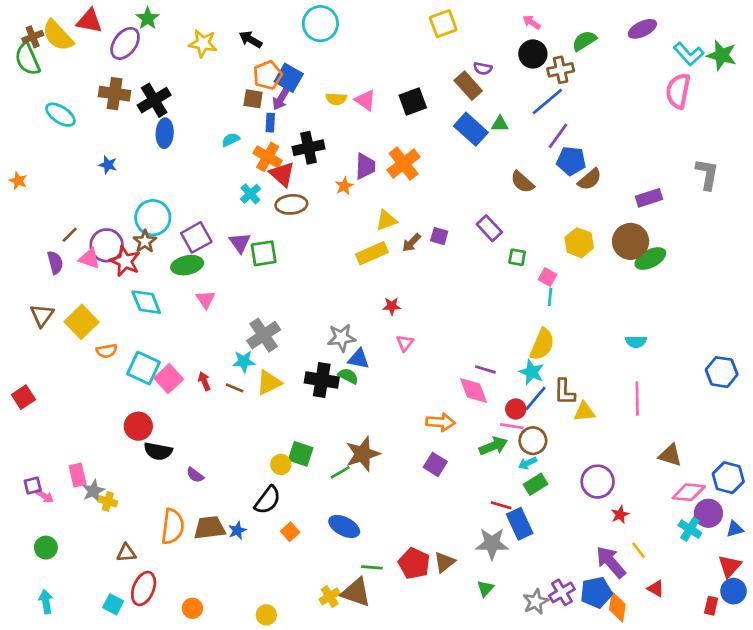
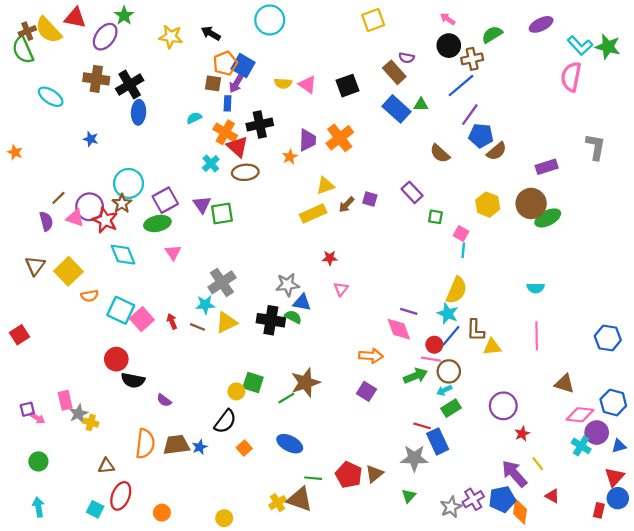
blue hexagon: (722, 372) -> (608, 338), moved

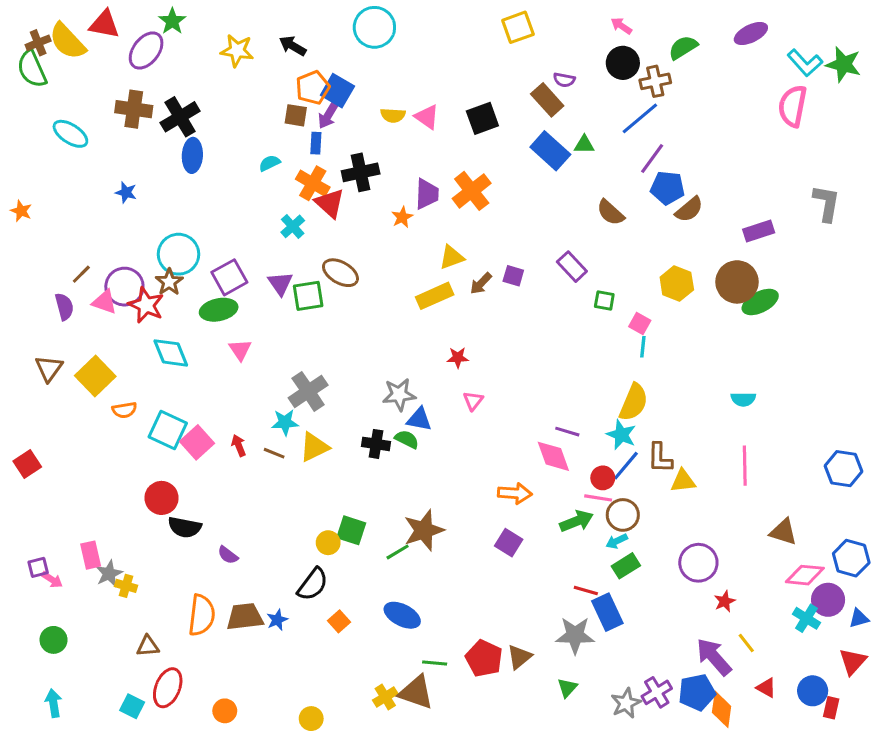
brown ellipse: (245, 172) -> (340, 273), moved, turned 35
black cross: (271, 320) -> (376, 444), size x0.7
blue circle: (618, 498) -> (813, 691), moved

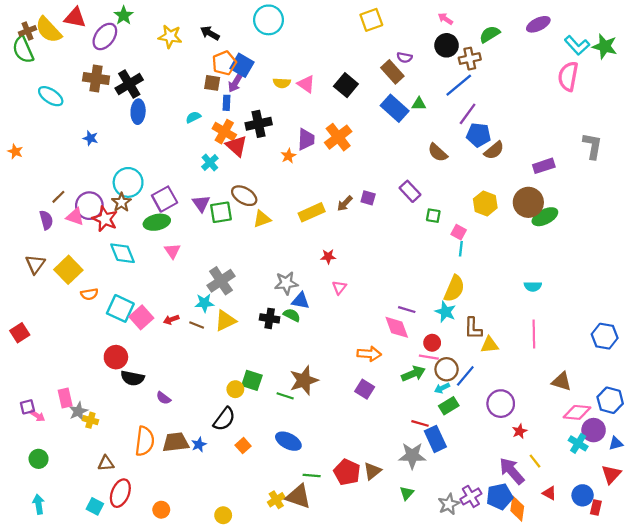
black square: (482, 118) -> (346, 85), turned -30
yellow triangle: (452, 257) -> (262, 219), moved
red arrow: (239, 445) -> (171, 320), turned -88
blue line: (626, 466) -> (465, 376), moved
green line: (398, 552) -> (285, 396), turned 49

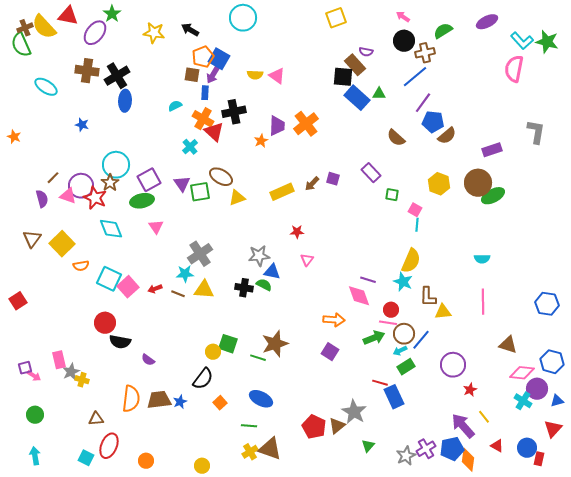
black square: (346, 85) -> (343, 77), moved, turned -35
yellow triangle: (225, 321) -> (204, 290), turned 30
gray star: (412, 456) -> (354, 412), moved, turned 30
green line: (312, 475) -> (249, 426), moved

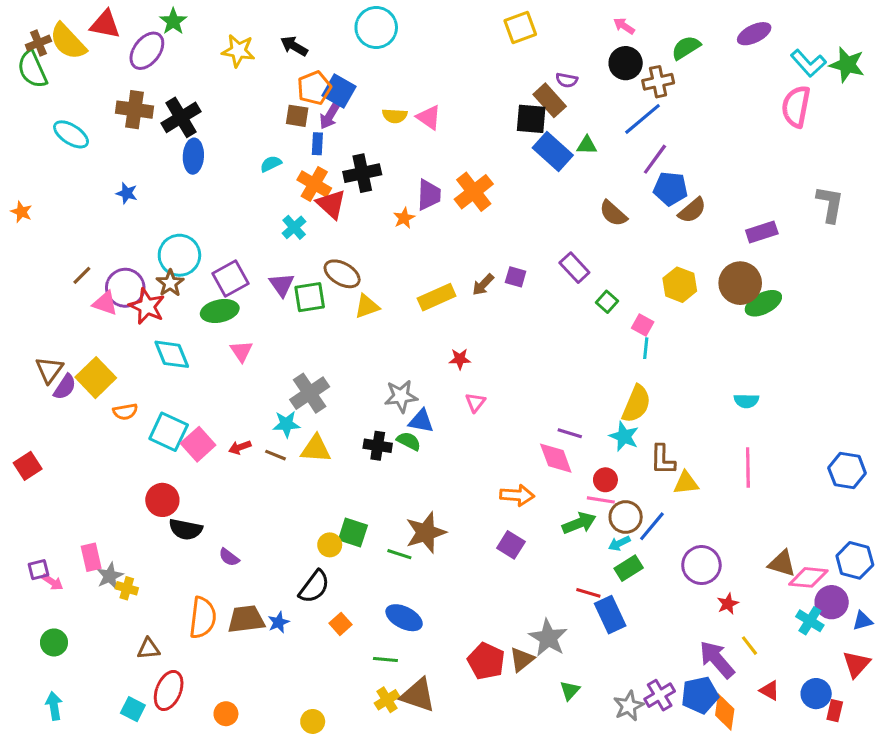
green square: (392, 195) -> (607, 302), turned 32
purple semicircle: (42, 199) -> (65, 387), moved, turned 48
brown triangle: (508, 345) -> (782, 563), moved

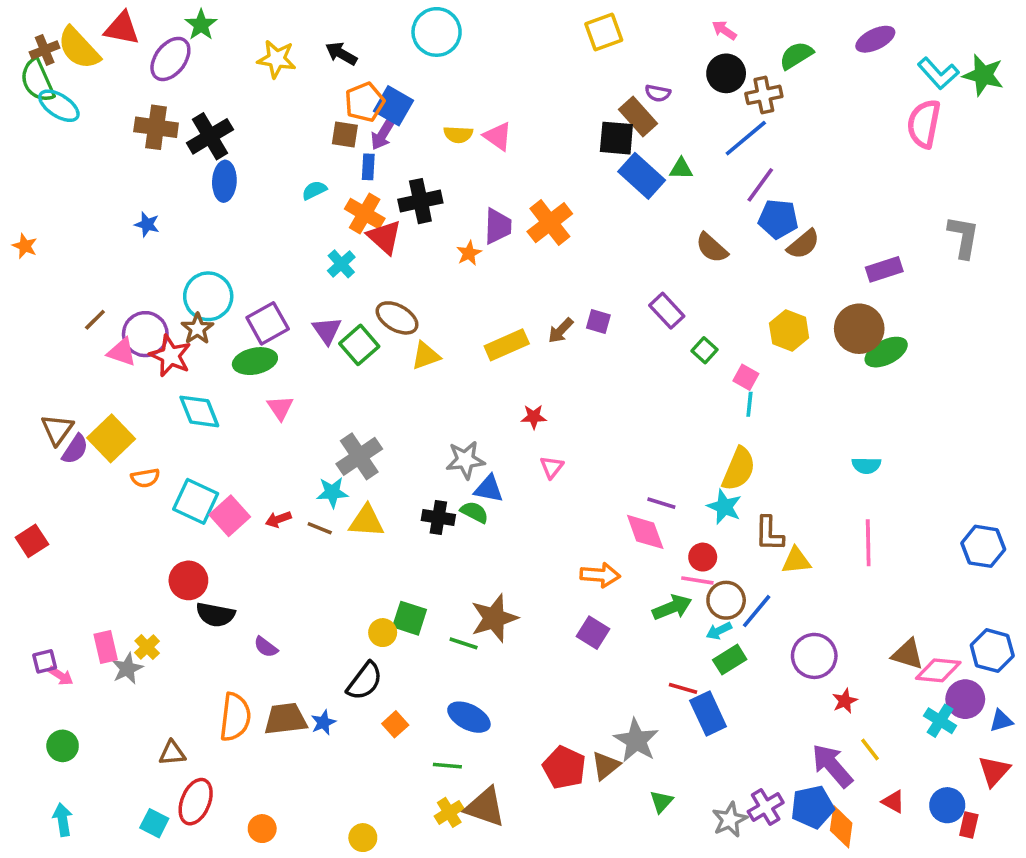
cyan ellipse: (71, 134) -> (59, 106), moved
green square: (310, 297) -> (359, 345), turned -32
yellow cross: (127, 588) -> (147, 647), moved, turned 30

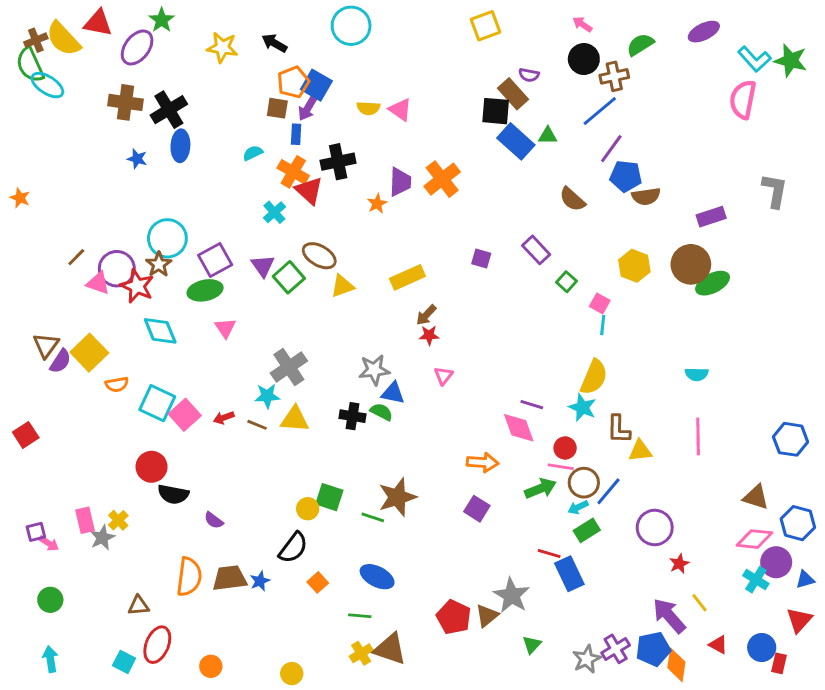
blue star: (147, 224) -> (137, 159), moved
brown semicircle: (803, 244) -> (646, 196), turned 32
brown arrow: (561, 330) -> (426, 315), moved
brown triangle: (908, 654) -> (756, 497), moved

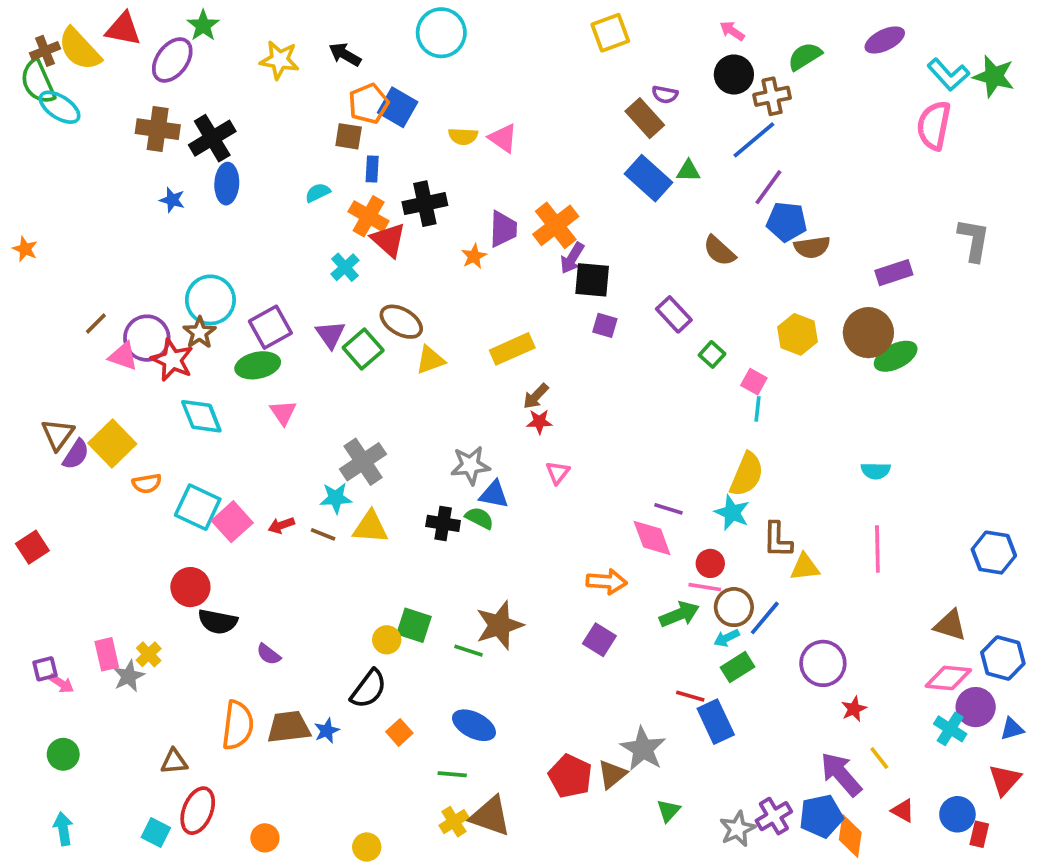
purple arrow: (308, 108) -> (572, 258), moved
black square: (496, 111) -> (592, 280), moved

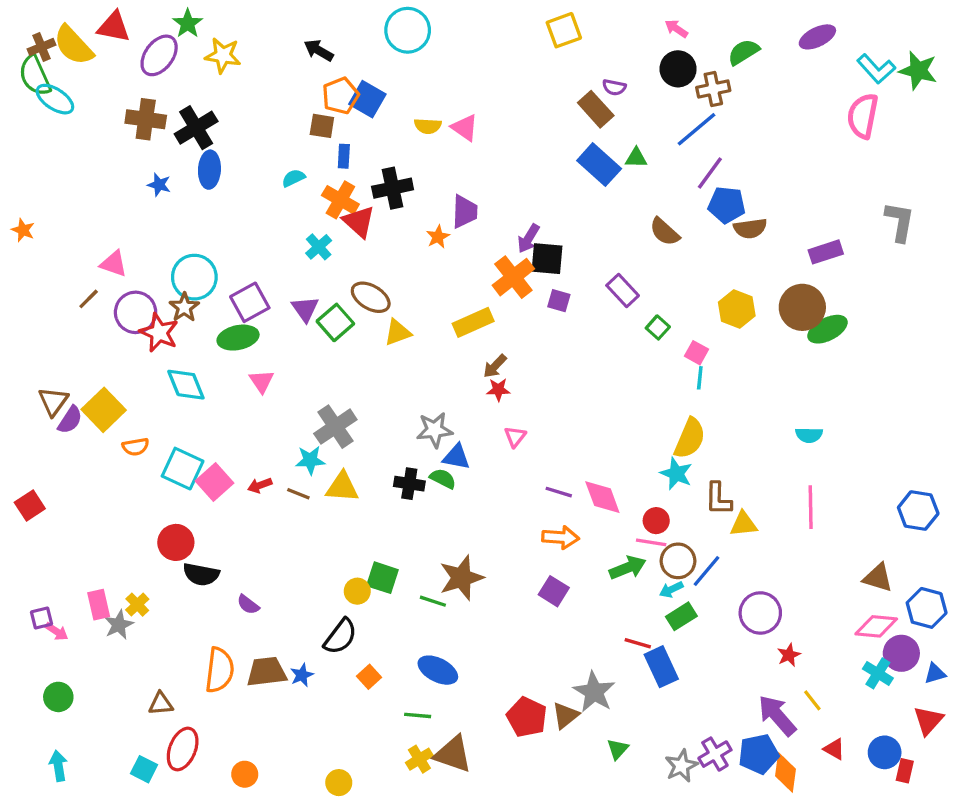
yellow star: (279, 60) -> (223, 55), moved
orange cross: (556, 225) -> (513, 277), moved
pink triangle: (123, 356) -> (114, 264), moved
purple line: (668, 509) -> (559, 492), moved

